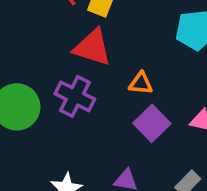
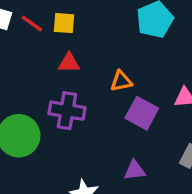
red triangle: (93, 47) -> (69, 63), size x0.6

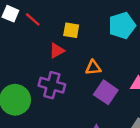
yellow square: (64, 23) -> (71, 30), moved
red triangle: (69, 63) -> (57, 51), turned -35

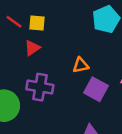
yellow square: (71, 30) -> (37, 23), moved
red triangle: (57, 51) -> (32, 48), moved

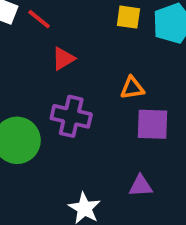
yellow square: (37, 23) -> (128, 17), moved
purple square: (96, 89) -> (152, 124), turned -30

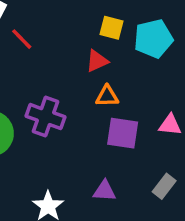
red line: (39, 19) -> (22, 39), moved
red triangle: (63, 59) -> (97, 61), moved

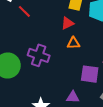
purple square: (123, 133) -> (90, 74), moved

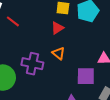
orange triangle: (74, 43) -> (59, 53), moved, turned 48

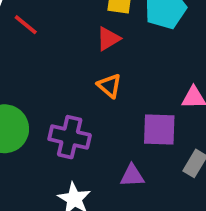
purple cross: (32, 64) -> (70, 137), moved

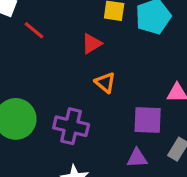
red triangle: (108, 39) -> (92, 44), moved
purple triangle: (132, 176) -> (137, 158), moved

